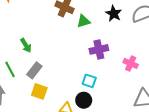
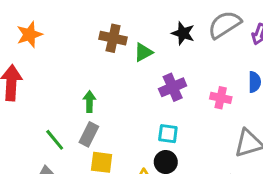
green arrow: (26, 45) -> (89, 101), moved, turned -136

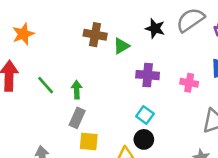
purple cross: (173, 87) -> (148, 75), turned 30
cyan square: (168, 134) -> (145, 115), turned 30
green line: (55, 140) -> (46, 85), moved

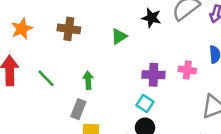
brown cross: (95, 35) -> (69, 29), moved
purple cross: (148, 75) -> (154, 75), moved
green arrow: (77, 90) -> (88, 80), moved

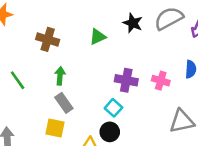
brown cross: (69, 29) -> (48, 39), moved
green line: (46, 78) -> (18, 80), moved
gray rectangle: (78, 109) -> (64, 103), moved, turned -66

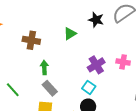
green line: (18, 80) -> (13, 90), moved
purple cross: (126, 80) -> (96, 65), turned -36

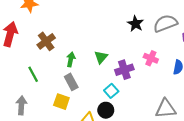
green triangle: (70, 34) -> (101, 57), moved, turned -32
brown cross: (31, 40) -> (46, 41), moved, turned 30
pink cross: (123, 62) -> (151, 58), moved

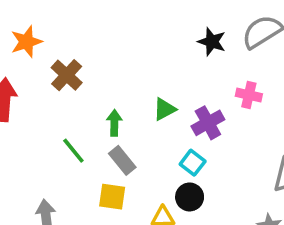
brown cross: (46, 41) -> (67, 75), moved
green triangle: (101, 57) -> (164, 109), turned 32
green line: (33, 74) -> (73, 151), moved

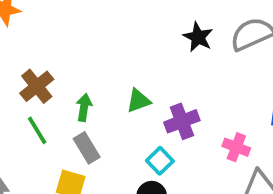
brown cross: (67, 75) -> (37, 86), moved
pink cross: (249, 95) -> (236, 147), moved

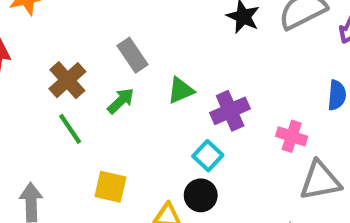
green arrow: (84, 107) -> (121, 101), turned 40
gray rectangle: (87, 148) -> (133, 55), moved

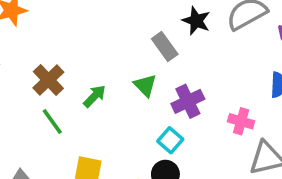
gray rectangle: (133, 55) -> (165, 47), moved
green triangle: (181, 90) -> (145, 85), turned -50

